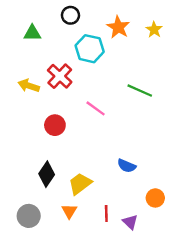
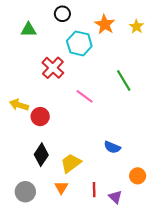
yellow arrow: (29, 86) -> (19, 105), moved
green line: (140, 91) -> (124, 81), turned 35
red circle: (55, 125) -> (40, 117), moved

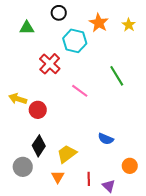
gray circle: (25, 192) -> (23, 167), moved

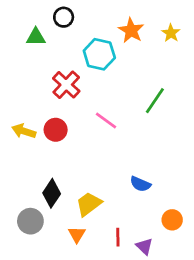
black circle: (59, 13) -> (64, 17), moved
green line: (117, 76) -> (155, 101), turned 65
red circle: (38, 110) -> (56, 130), moved

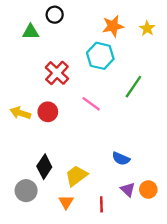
orange star: (131, 30) -> (113, 26), turned 30
cyan hexagon: (99, 54) -> (100, 56), moved
purple triangle: (144, 246) -> (128, 189), moved

